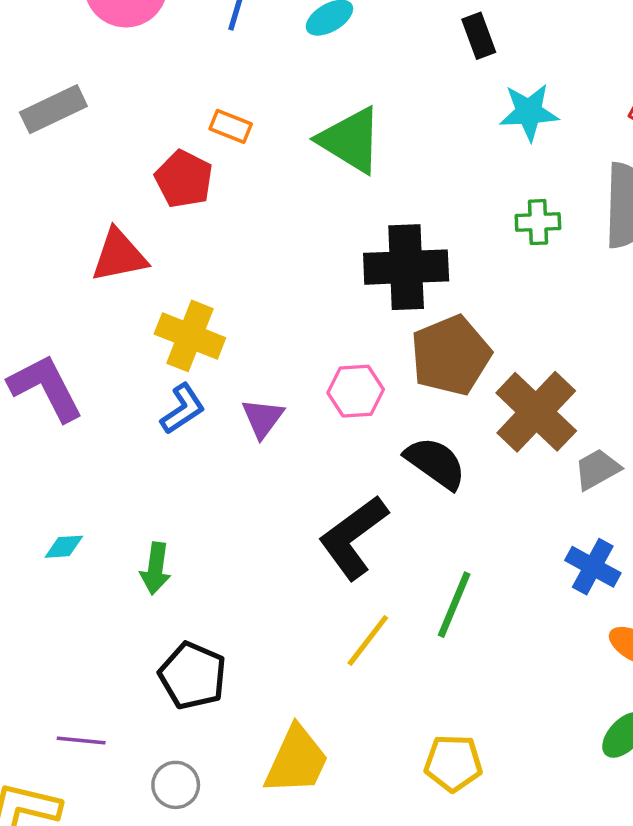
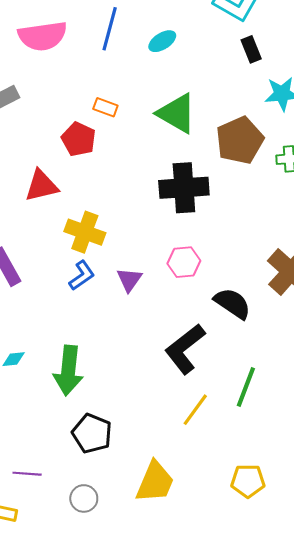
black cross: (406, 267) -> (184, 188), moved
brown pentagon: (451, 355) -> (240, 140), moved
green arrow: (156, 568) -> (68, 370), size x1.6

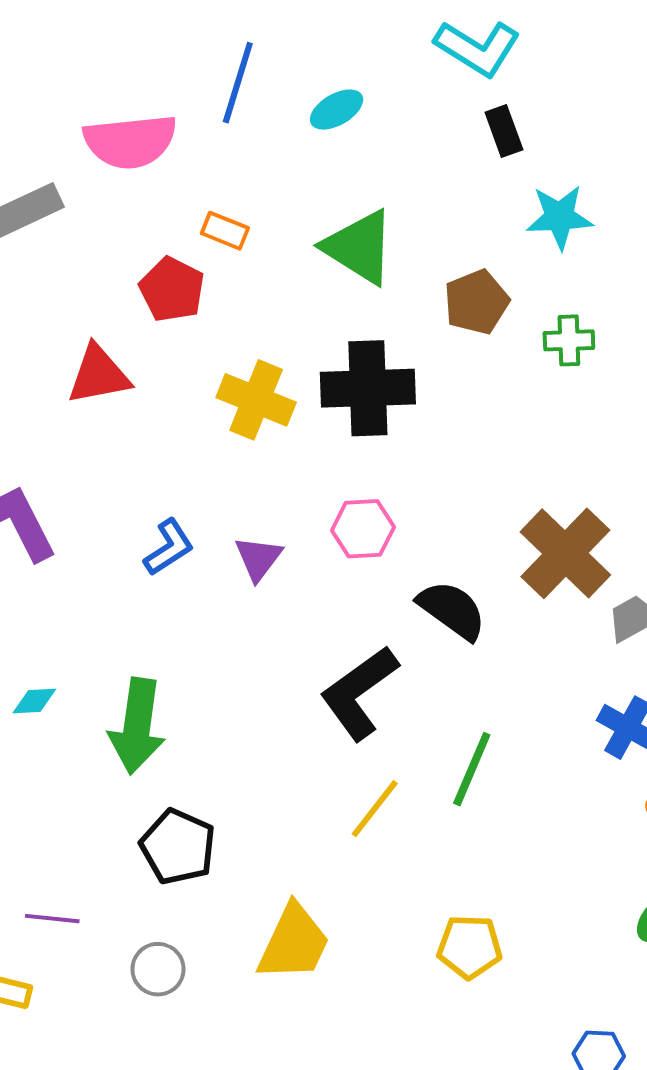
pink semicircle: (43, 36) -> (130, 141), moved
brown pentagon: (240, 140) -> (476, 302), size x0.7
yellow cross: (85, 232) -> (256, 400), moved

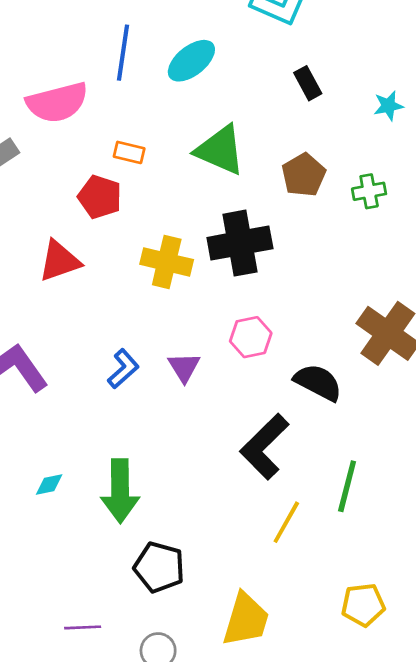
cyan ellipse: (337, 110) -> (191, 61), size x1.4
black rectangle: (504, 131) -> (308, 83), moved
cyan star: (560, 217) -> (388, 106), moved, size x0.7

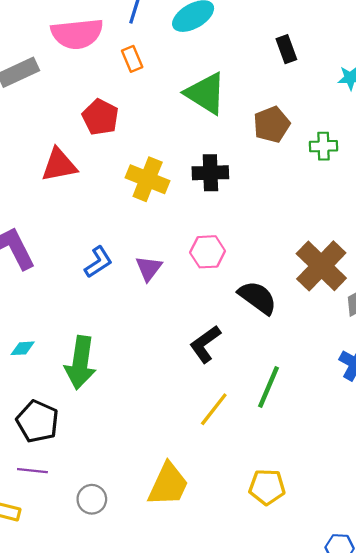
orange rectangle: (129, 152) -> (132, 59), moved, turned 45
black cross: (240, 243) -> (210, 173), size x0.7
black L-shape: (264, 447) -> (205, 344), size x0.7
black pentagon: (159, 567) -> (38, 421), moved

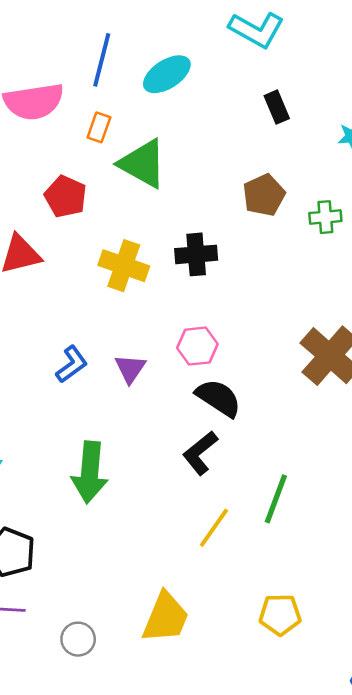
orange rectangle: (132, 59) -> (99, 127), turned 45
green triangle: (206, 93) -> (143, 164), moved
black semicircle: (257, 298) -> (218, 398), moved
green arrow: (80, 363) -> (90, 472), moved

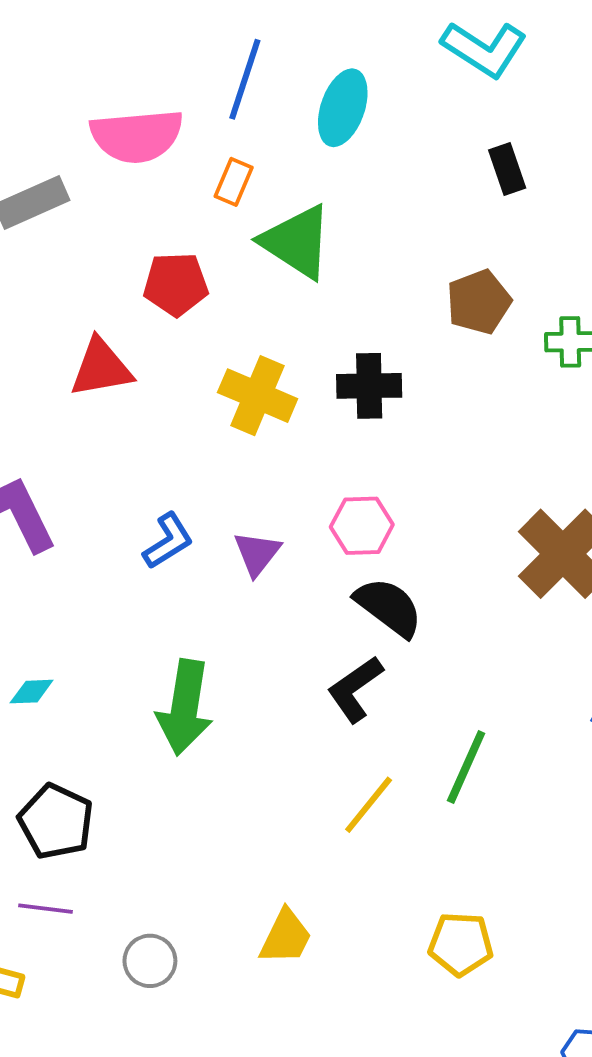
cyan ellipse: (167, 74) -> (343, 108), turned -42
red pentagon: (66, 196) -> (176, 284), turned -30
yellow trapezoid: (166, 617) -> (286, 937), size x0.7

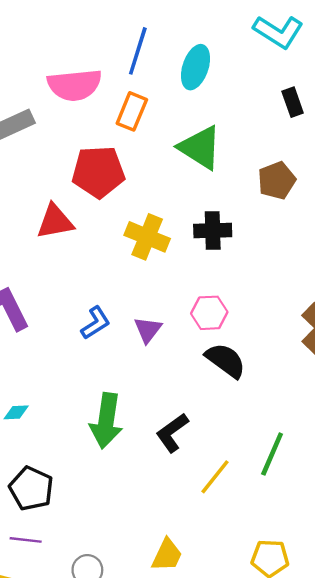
orange rectangle: (234, 182) -> (132, 111), size x1.4
green triangle: (297, 242) -> (200, 148), moved
red pentagon: (176, 284) -> (98, 172), size x1.4
black L-shape: (355, 689) -> (172, 433), moved

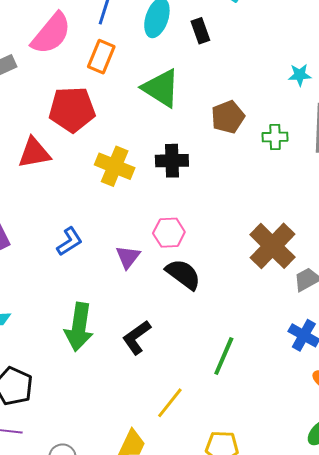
pink semicircle: (74, 85) -> (51, 33), turned -45
black rectangle: (293, 102) -> (200, 31), moved
purple triangle: (148, 330) -> (128, 257), moved
yellow line: (215, 477) -> (170, 403), moved

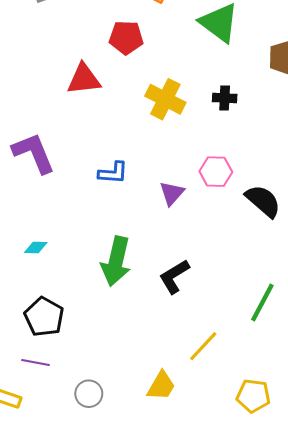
red pentagon: (72, 109) -> (126, 38), size x0.7
black cross: (172, 161) -> (225, 98), size x0.7
blue L-shape: (70, 241) -> (113, 173), turned 32
black semicircle: (183, 274) -> (263, 201), moved

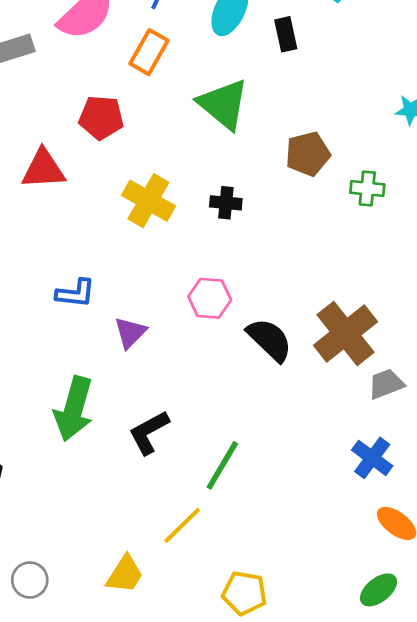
purple triangle: (172, 193) -> (130, 332), moved
green line: (262, 302) -> (222, 465), moved

